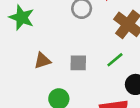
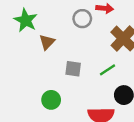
brown triangle: (42, 61) -> (47, 42), moved, turned -35

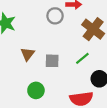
brown triangle: (47, 42) -> (28, 54), moved

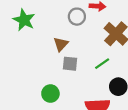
brown triangle: (28, 54) -> (61, 44), moved

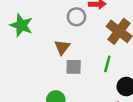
green line: (102, 64) -> (107, 64), turned -35

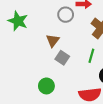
gray square: (74, 67) -> (62, 58), turned 32

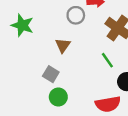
green line: (91, 56) -> (107, 60), turned -48
gray square: (62, 58) -> (51, 74), moved

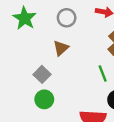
gray circle: (76, 15) -> (67, 18), moved

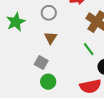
green star: (25, 18) -> (16, 22), turned 30

